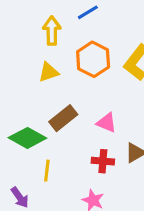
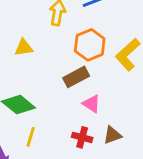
yellow triangle: (49, 72) -> (24, 48), moved
brown rectangle: (63, 118) -> (76, 77), moved

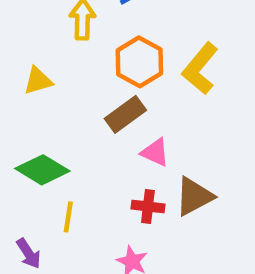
brown triangle: (112, 135) -> (194, 196), size x1.4

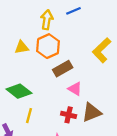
orange hexagon: (139, 62) -> (48, 46), moved

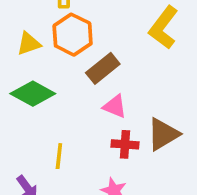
pink triangle: (75, 89) -> (115, 106), moved
green diamond: (19, 91) -> (33, 94), moved

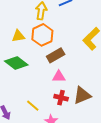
pink triangle: (115, 106) -> (59, 77), turned -32
yellow line: (59, 156) -> (33, 106), moved, turned -64

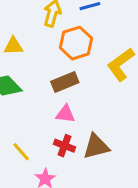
orange hexagon: (42, 35) -> (76, 43), moved

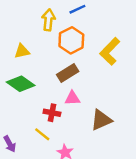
red cross: (65, 146) -> (52, 113), moved

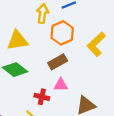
yellow triangle: (22, 51) -> (17, 41), size x1.5

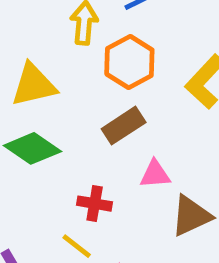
pink triangle: (61, 85) -> (155, 174), moved

